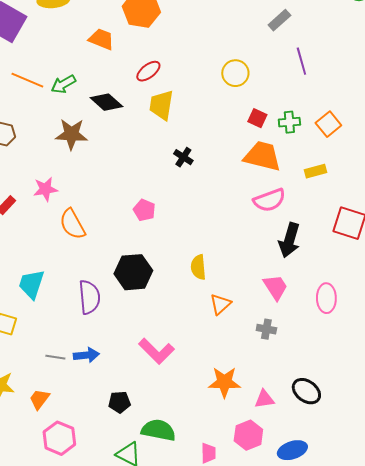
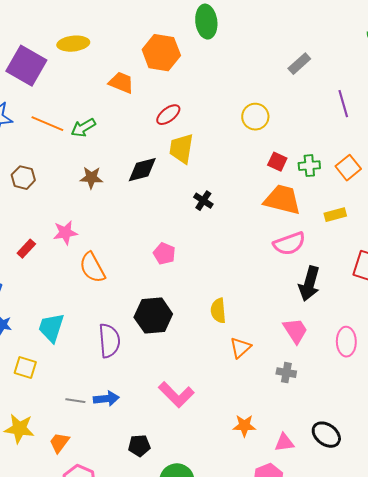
purple line: (301, 61) -> (343, 104), moved
black diamond: (106, 102) -> (142, 170), moved, turned -56
brown star: (71, 134) -> (91, 178), size x0.7
orange star: (224, 382) -> (244, 426), size x0.7

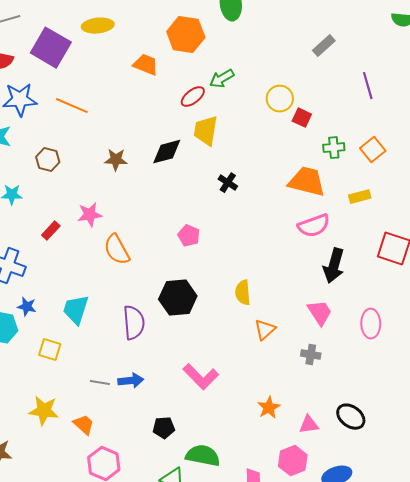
green arrow: (83, 128) -> (222, 79), moved
red square: (277, 162) -> (302, 118), moved
orange star: (244, 426) -> (269, 408), turned -30
orange trapezoid: (59, 443) -> (84, 425), turned 95

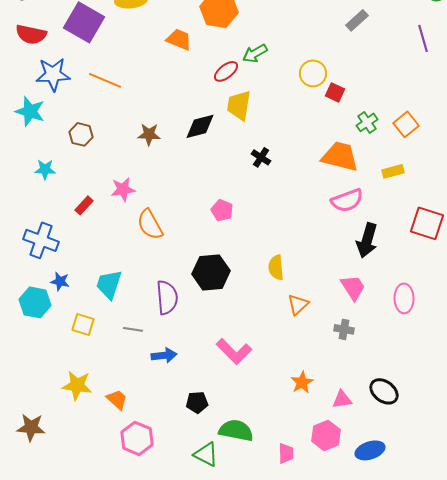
purple line: (368, 86) -> (423, 38), moved
green cross: (334, 148) -> (367, 122), turned -30
gray line: (100, 383) -> (133, 329), moved

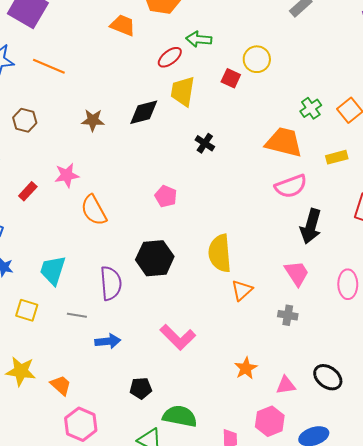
green arrow: (255, 53) -> (199, 39), turned 35
red square: (335, 92) -> (231, 78), moved
yellow semicircle: (276, 267) -> (220, 253), size x1.5

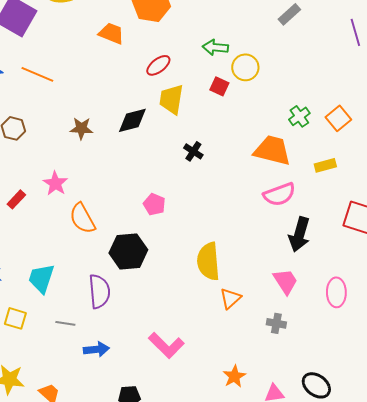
green arrow: (199, 39) -> (215, 47), moved
pink star: (67, 175) -> (55, 183), turned -30
black hexagon: (155, 258) -> (128, 251), moved

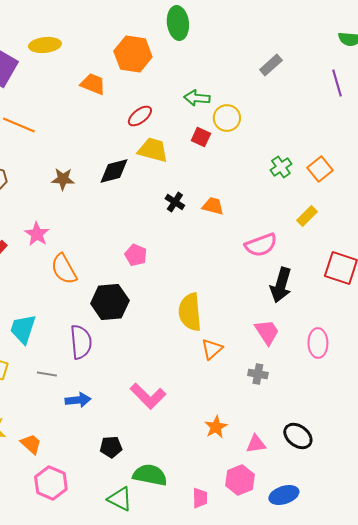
yellow trapezoid: (171, 99) -> (153, 150), turned 96
orange trapezoid: (272, 150) -> (213, 206), moved, size x0.6
yellow rectangle: (325, 165) -> (307, 216), turned -30

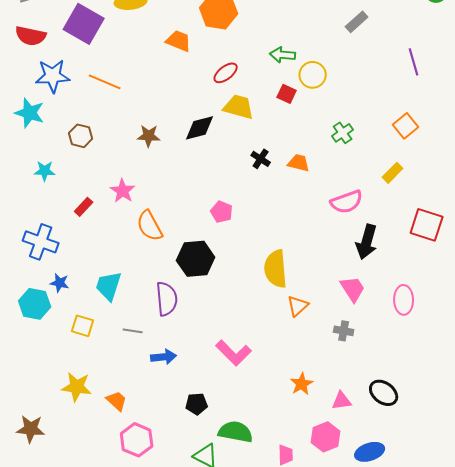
purple line: (337, 83) -> (414, 62), moved
green cross: (281, 167) -> (343, 133), moved

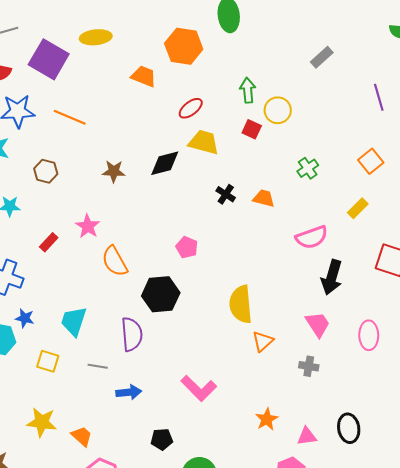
green arrow: (283, 55) -> (248, 90), turned 80
black ellipse: (384, 393) -> (349, 428), turned 44

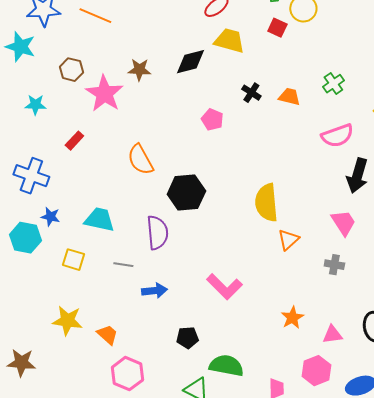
green cross: (308, 168) -> (333, 84), moved
pink star: (88, 226) -> (104, 94), moved, size x1.5
pink pentagon: (187, 247) -> (212, 120), moved
cyan trapezoid: (74, 321) -> (99, 220), turned 84

